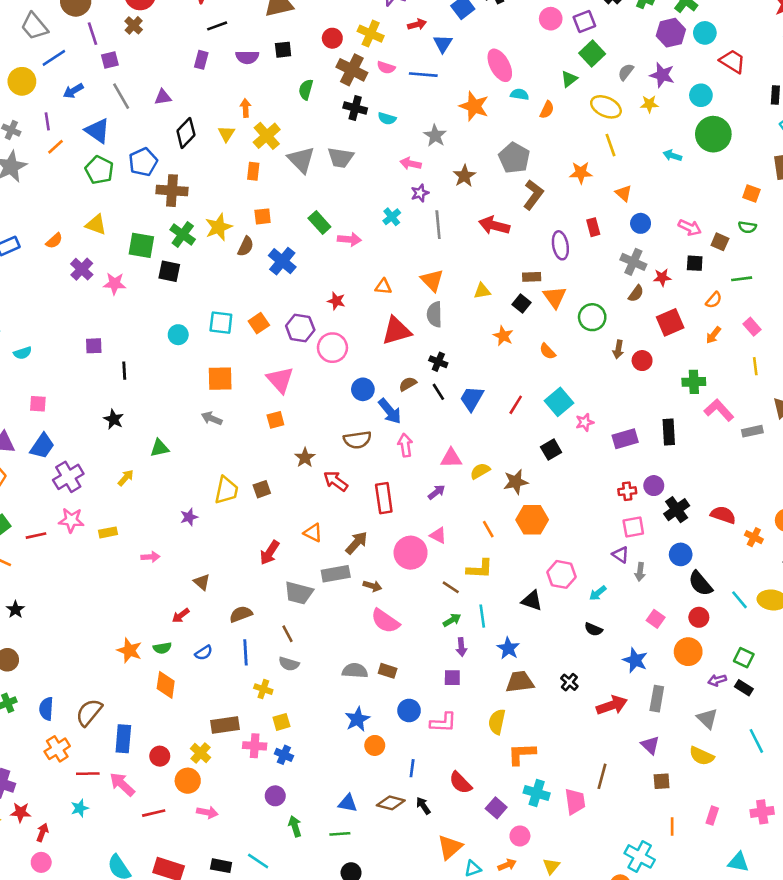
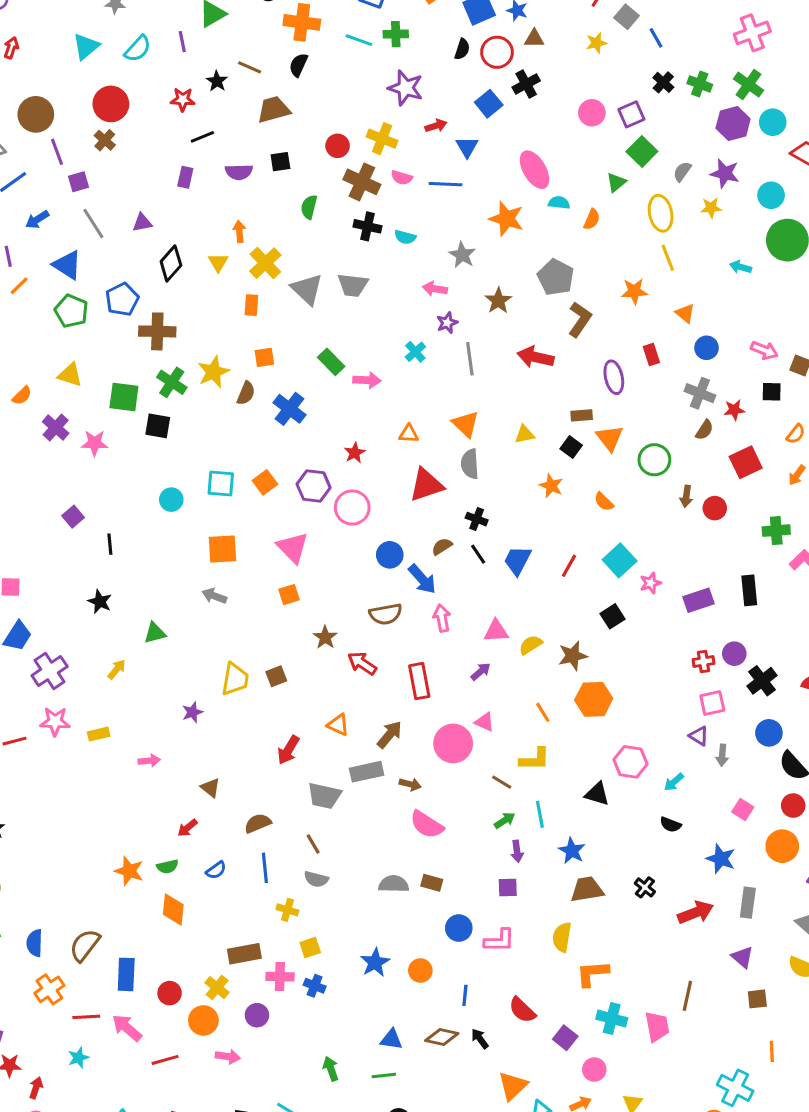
yellow ellipse: (606, 107) -> (661, 213), turned 56
red star: (336, 301) -> (355, 453), turned 30
purple square: (94, 346) -> (73, 517), turned -36
blue star: (357, 719) -> (375, 962), moved
purple circle: (275, 796) -> (257, 1015), moved

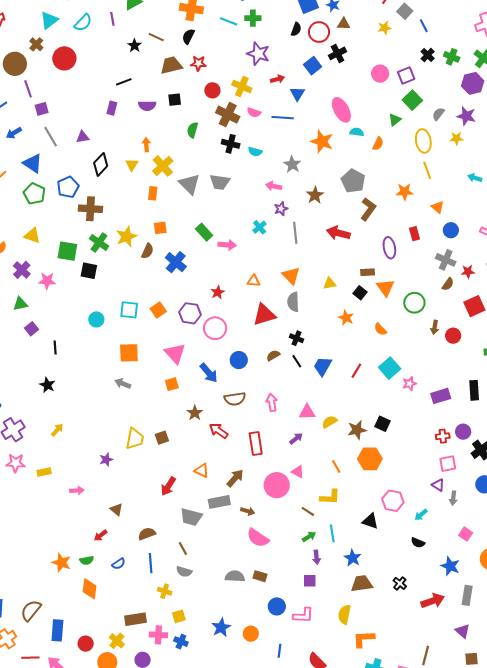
red star: (183, 99) -> (198, 63), moved
brown cross: (105, 140) -> (36, 44), moved
blue arrow: (422, 579) -> (209, 373), moved
black square: (613, 616) -> (382, 424), moved, turned -35
green triangle: (155, 633) -> (20, 304), moved

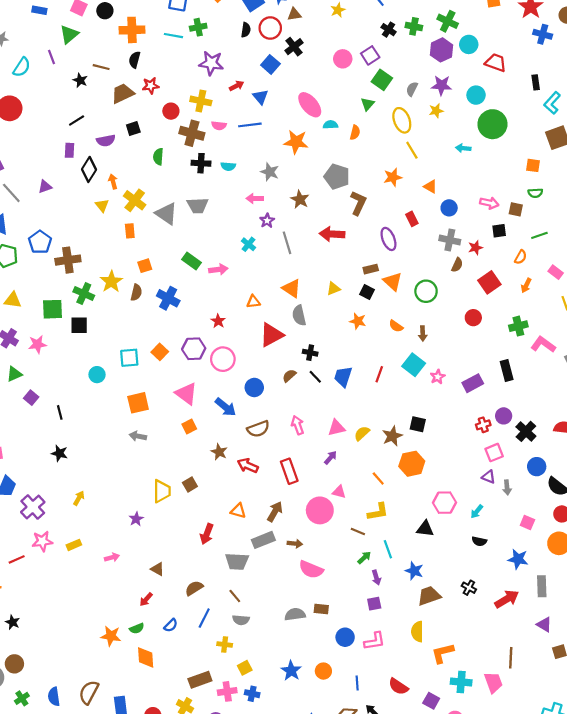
black diamond: (101, 164) -> (89, 169), moved
brown arrow: (435, 327) -> (423, 334), moved
blue line: (151, 563) -> (204, 618), turned 42

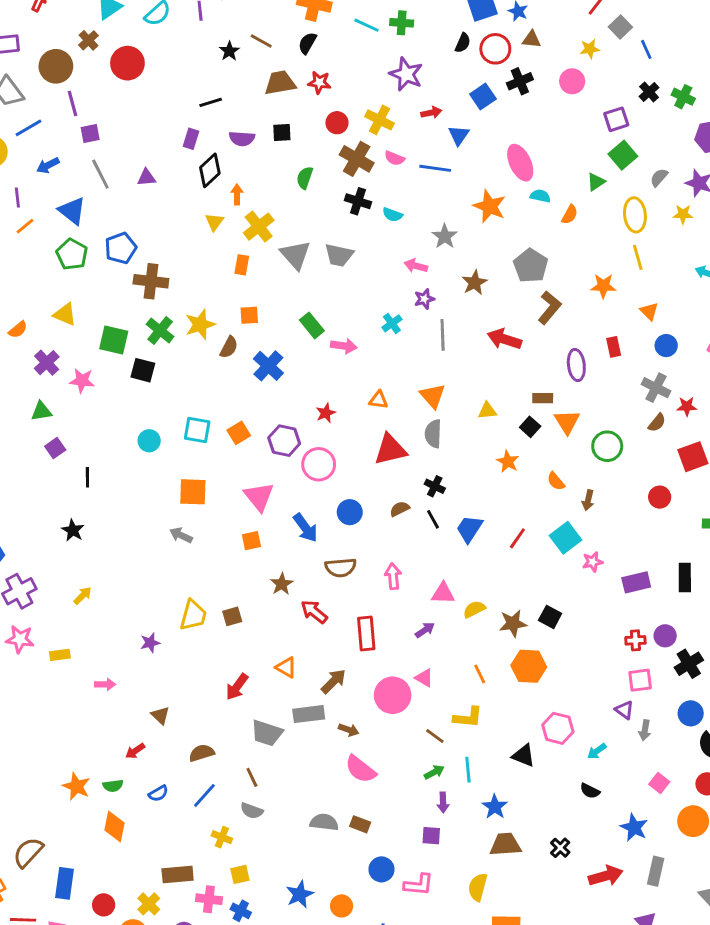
pink circle: (343, 59) -> (572, 81), moved

